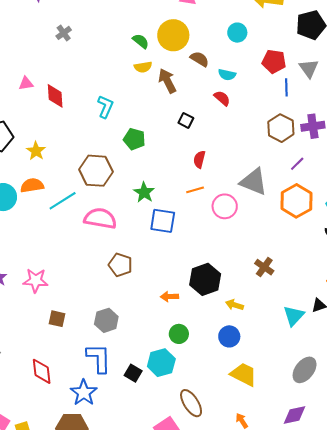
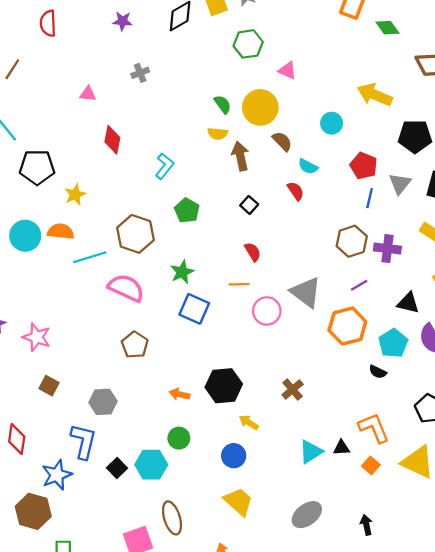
pink triangle: (26, 84) -> (88, 94), moved
red semicircle: (199, 159) -> (253, 252), turned 120

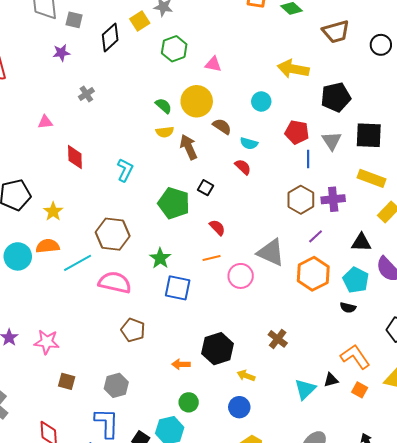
green pentagon: (187, 210) -> (174, 203), moved, size x1.4

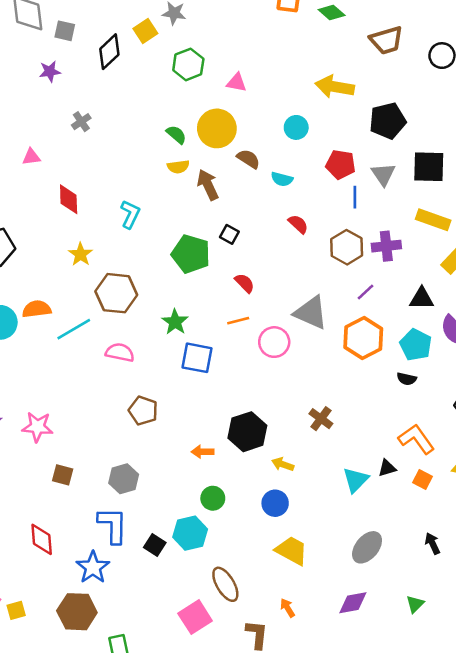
red semicircle: (243, 167) -> (298, 224), moved
yellow star: (53, 211) -> (81, 254), moved
pink semicircle: (115, 282) -> (120, 352), size x0.7

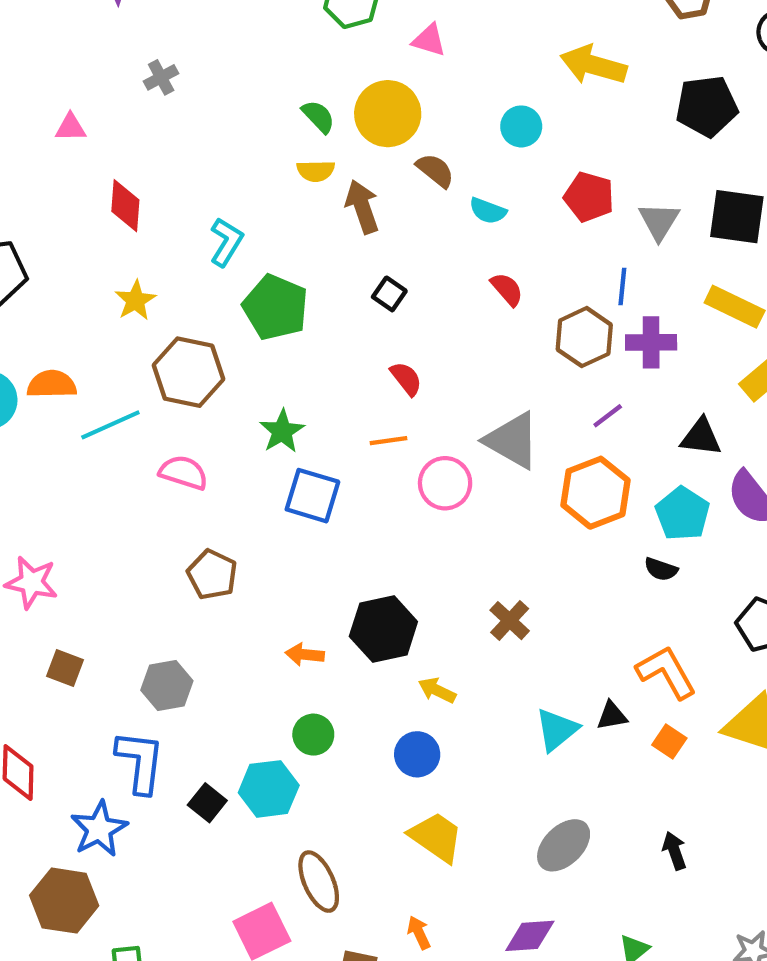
black pentagon: (388, 121) -> (707, 106), moved
blue line: (355, 197) -> (622, 286), moved
green pentagon: (191, 254) -> (276, 307), moved

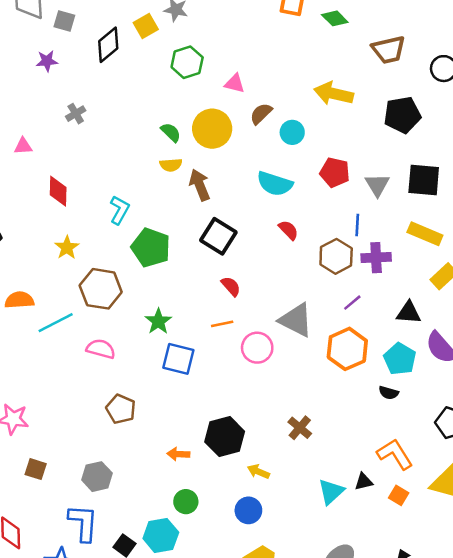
brown semicircle: (435, 170) -> (261, 114), moved, turned -80
cyan semicircle: (488, 211) -> (275, 184), size x1.6
black square: (389, 294) -> (218, 236), size x1.8

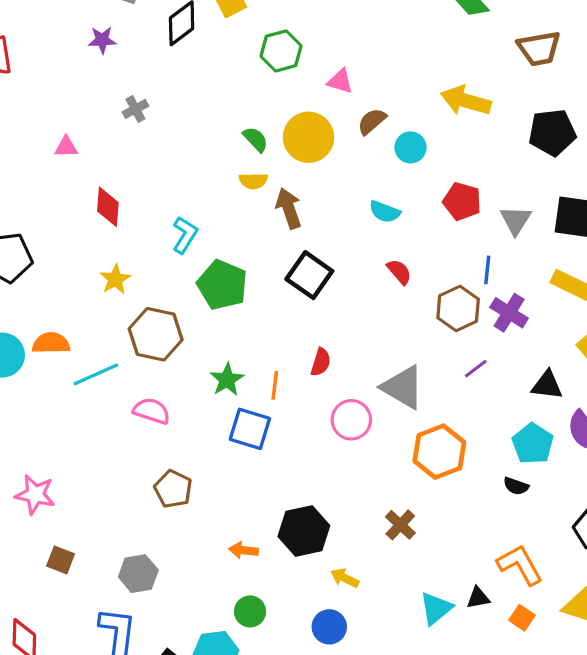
cyan semicircle: (275, 184) -> (385, 212), size x0.7
purple cross: (376, 258) -> (509, 313), turned 32
red semicircle: (231, 286) -> (321, 362), moved, turned 55
orange line: (222, 324) -> (275, 385), moved, turned -75
orange hexagon: (347, 349) -> (439, 452), moved

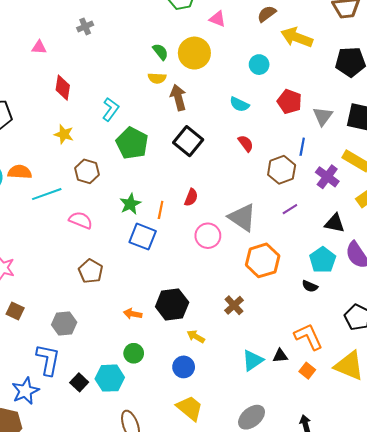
brown semicircle: (372, 121) -> (267, 14), moved
yellow star: (115, 279) -> (64, 134), turned -30
purple cross: (509, 313) -> (327, 177), moved
brown hexagon: (156, 334) -> (87, 171), size x0.7

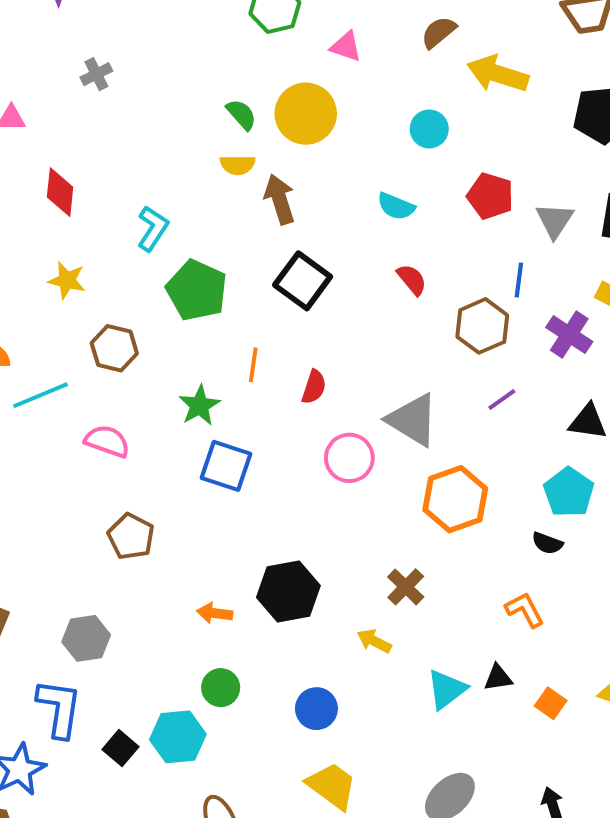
orange line: (161, 210) -> (253, 365), moved
yellow arrow: (196, 337) -> (374, 641), moved
orange L-shape: (309, 337) -> (525, 610), moved, size x0.7

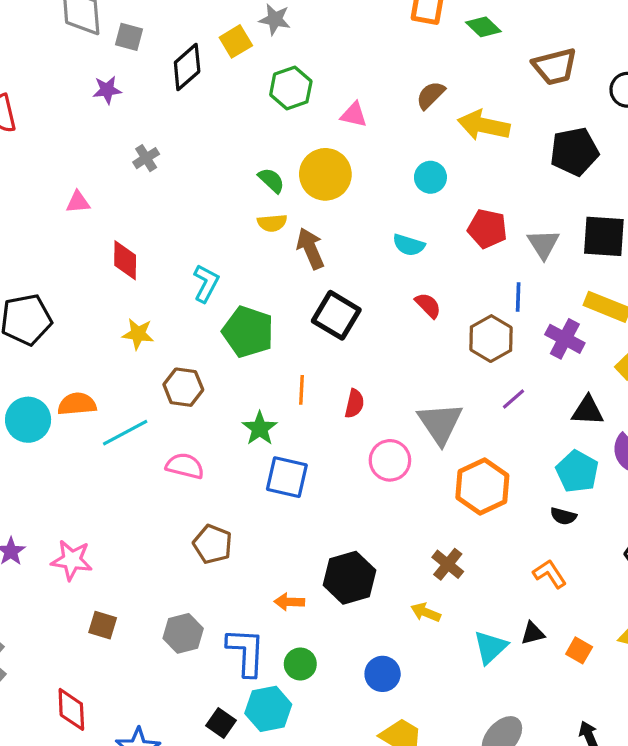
gray triangle: (413, 420) -> (440, 423), turned 30
blue L-shape: (59, 708) -> (246, 652), moved

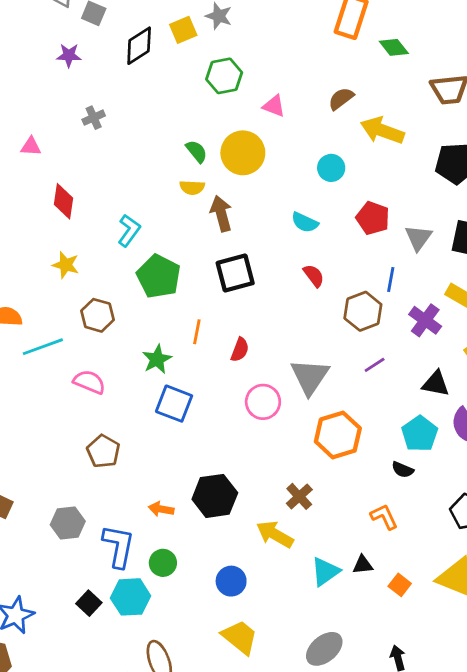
black square: (336, 315) -> (235, 273), turned 36
yellow arrow: (426, 612) -> (275, 534), size x1.5

